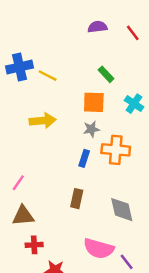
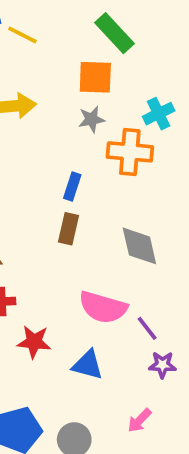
green rectangle: (106, 74) -> (115, 33), size x1.5
cyan cross: (134, 104) -> (159, 114), moved, turned 30
blue rectangle: (84, 158) -> (72, 186), moved

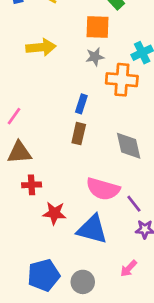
blue triangle: (88, 365) -> (92, 229), size x1.4

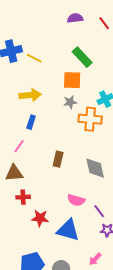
blue rectangle: (81, 104) -> (31, 122), moved
pink line: (14, 116) -> (19, 146), moved
pink semicircle: (103, 189) -> (76, 200), size x0.7

